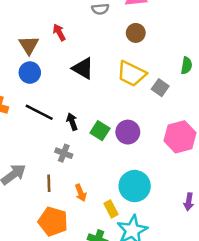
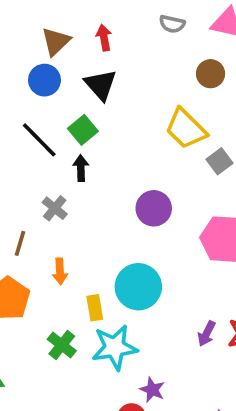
black triangle: (83, 68) -> (101, 85), moved
green square: (100, 131) -> (83, 130), moved

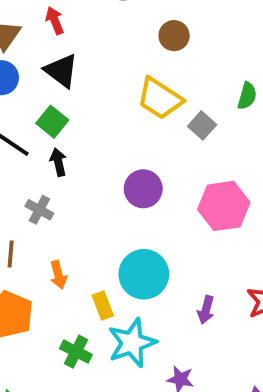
purple arrow: (207, 334) -> (206, 310), moved

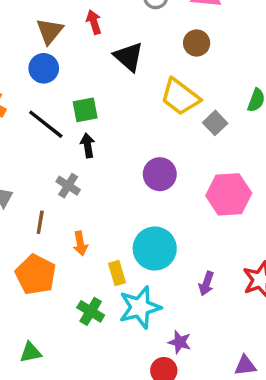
black triangle: (61, 71) -> (129, 57), moved
green square: (52, 122) -> (85, 110), turned 36

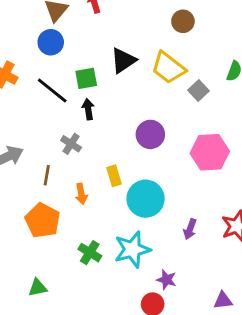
black triangle: (129, 57) -> (123, 60), moved, turned 44
yellow rectangle: (117, 273) -> (114, 176), moved

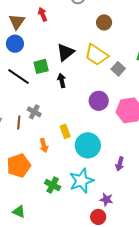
black arrow: (88, 109) -> (62, 81), moved
purple circle: (150, 134) -> (99, 101), moved
brown line: (47, 175) -> (19, 123), moved
orange pentagon: (42, 220) -> (19, 166), turned 30
green triangle: (38, 288) -> (19, 212), turned 40

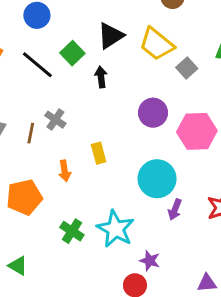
green square: (41, 66) -> (72, 53), turned -35
cyan circle: (88, 145) -> (157, 179), moved
cyan star: (81, 181) -> (115, 229), turned -30

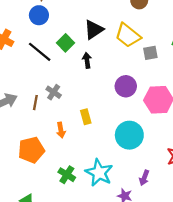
gray square: (187, 68) -> (150, 53), turned 32
purple arrow: (175, 210) -> (144, 178), moved

